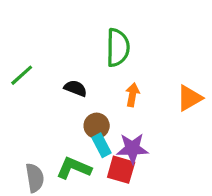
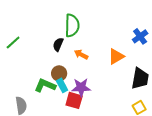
black semicircle: (75, 88) -> (58, 44), moved, turned -88
orange arrow: (132, 95) -> (81, 54), turned -72
green L-shape: (74, 168) -> (45, 85), moved

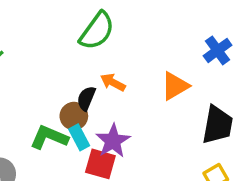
green semicircle: (72, 25) -> (97, 31), turned 35
black semicircle: (58, 44) -> (86, 98), moved
purple star: (81, 87) -> (113, 141), turned -30

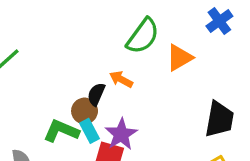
green semicircle: (97, 31) -> (143, 36), moved
blue cross: (218, 50) -> (219, 21), moved
orange triangle: (175, 86) -> (179, 58), moved

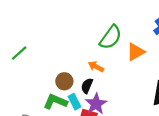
black semicircle: (96, 94) -> (87, 86), moved
brown circle: (85, 111) -> (64, 81), moved

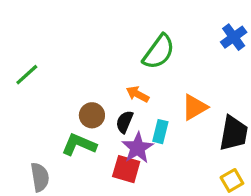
orange triangle: (135, 52) -> (195, 107), moved
cyan rectangle: (75, 102) -> (160, 132), moved, turned 42

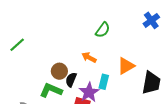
green semicircle: (159, 52) -> (103, 30), size x0.7
black semicircle: (125, 122) -> (71, 80), moved

